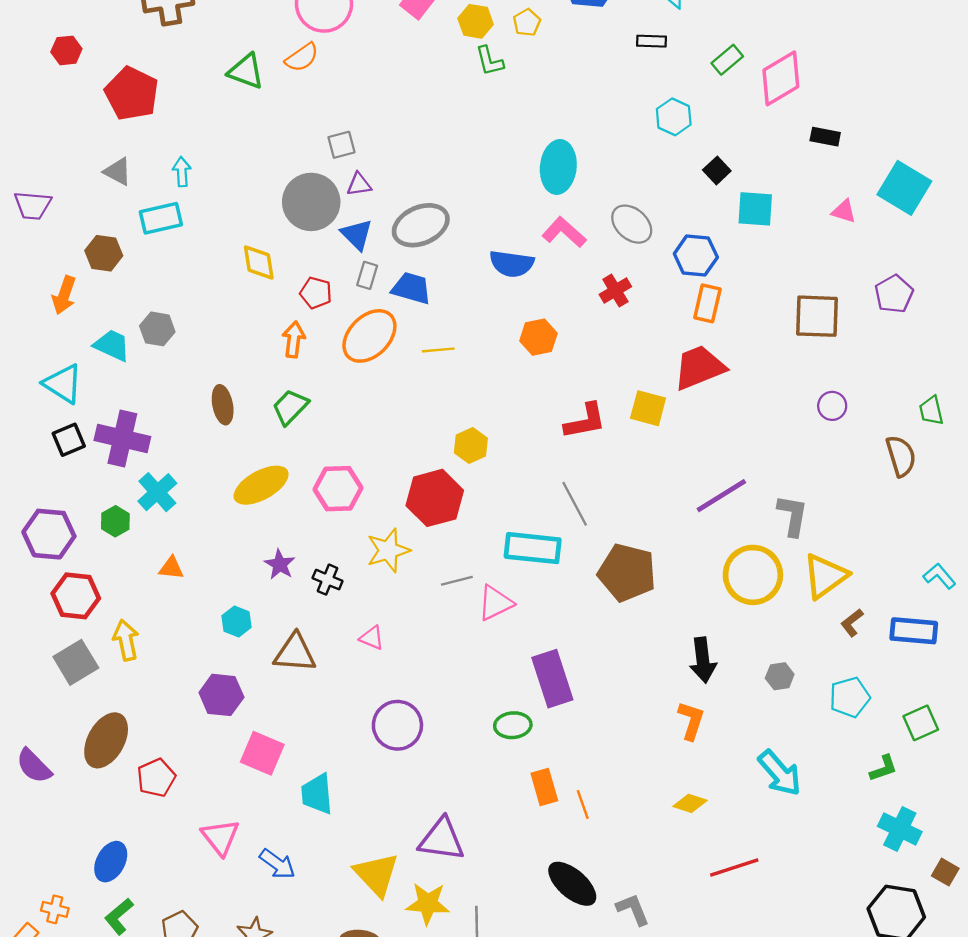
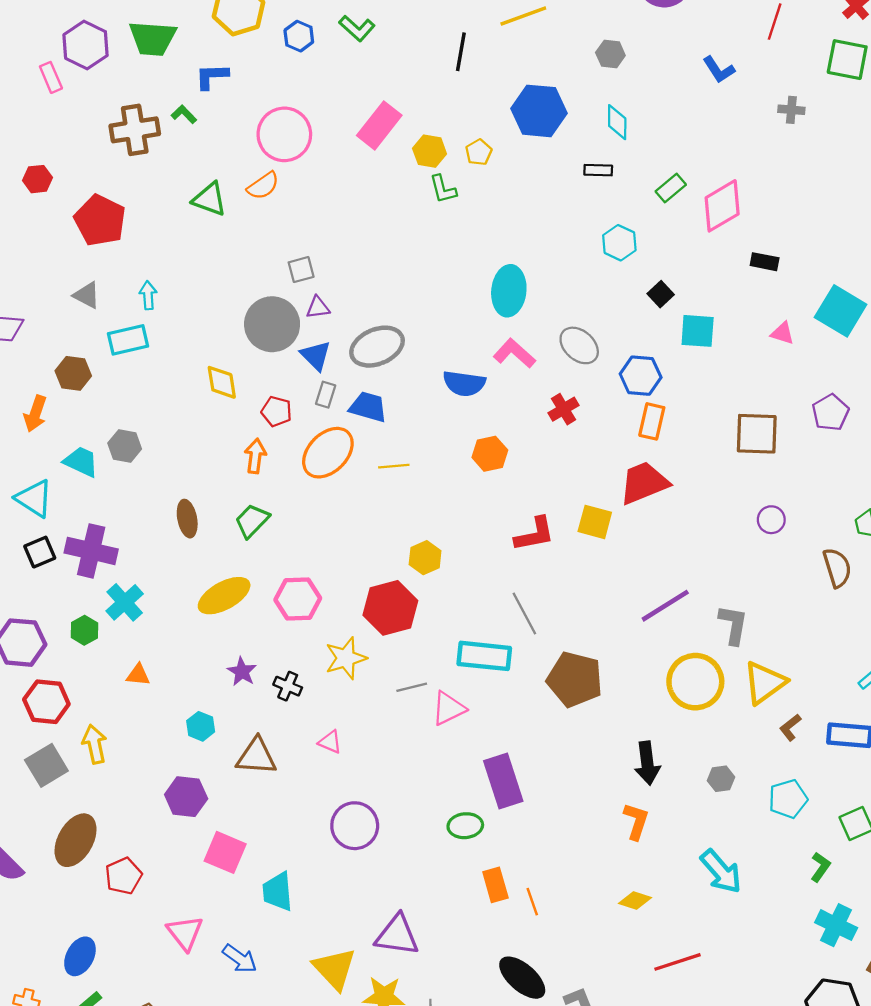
green L-shape: (883, 768) -> (820, 867), turned -36

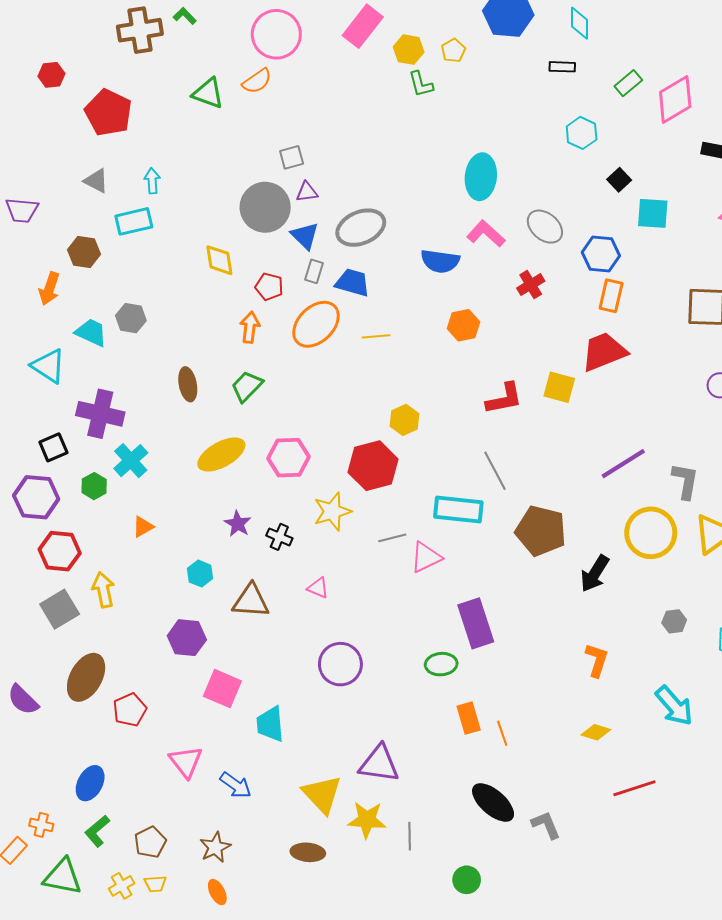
black square: (40, 552) -> (53, 447), moved
orange triangle: (138, 675) -> (143, 527), turned -35
black arrow: (647, 763) -> (595, 574), moved, turned 39

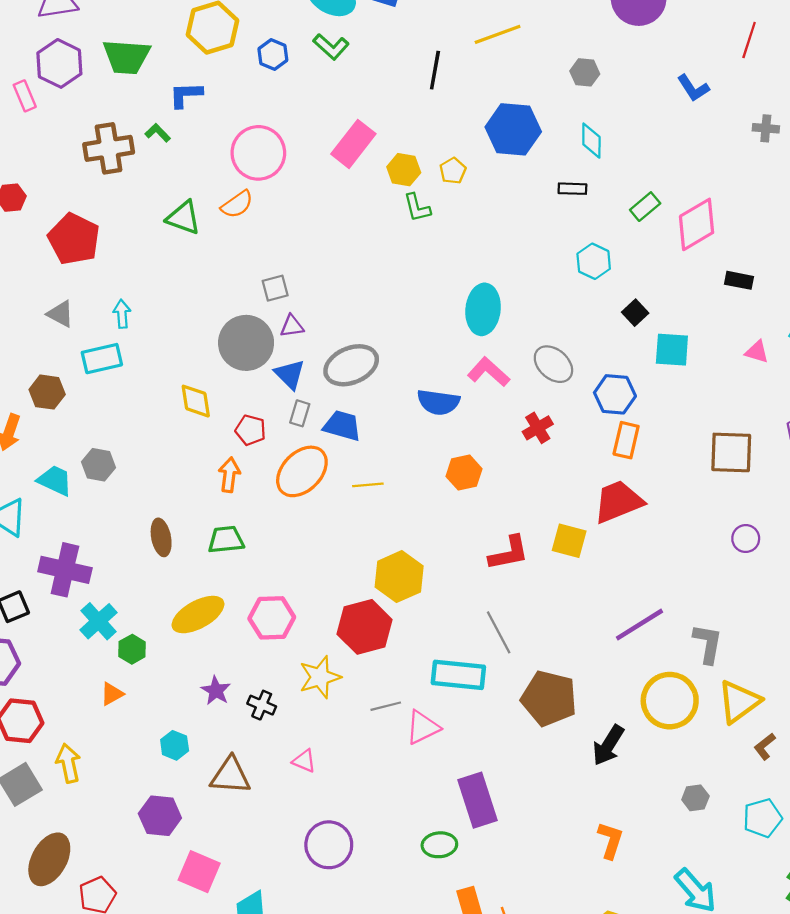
green trapezoid: (247, 386) -> (226, 540), turned 40
yellow hexagon: (405, 420) -> (399, 577), size x1.5
green hexagon: (94, 486) -> (132, 649), moved

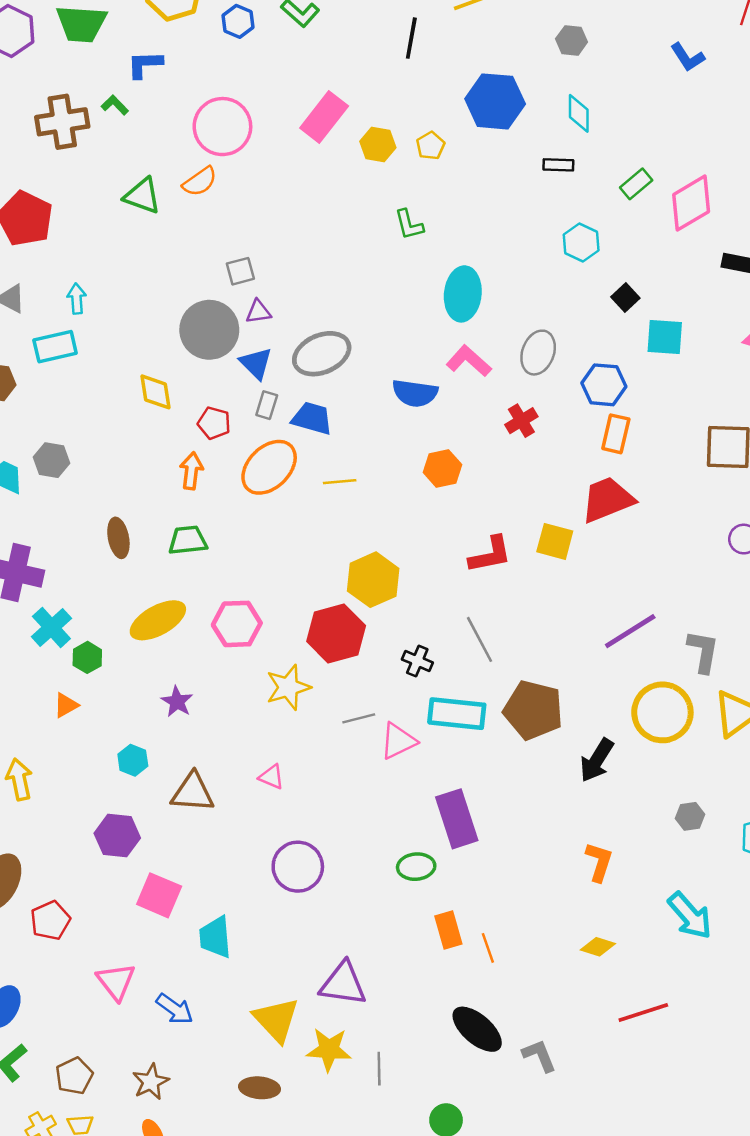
green L-shape: (417, 208) -> (409, 225), moved
gray ellipse: (553, 364) -> (538, 353), turned 69
cyan rectangle: (458, 675) -> (457, 714), moved
black cross: (262, 705) -> (417, 661), moved

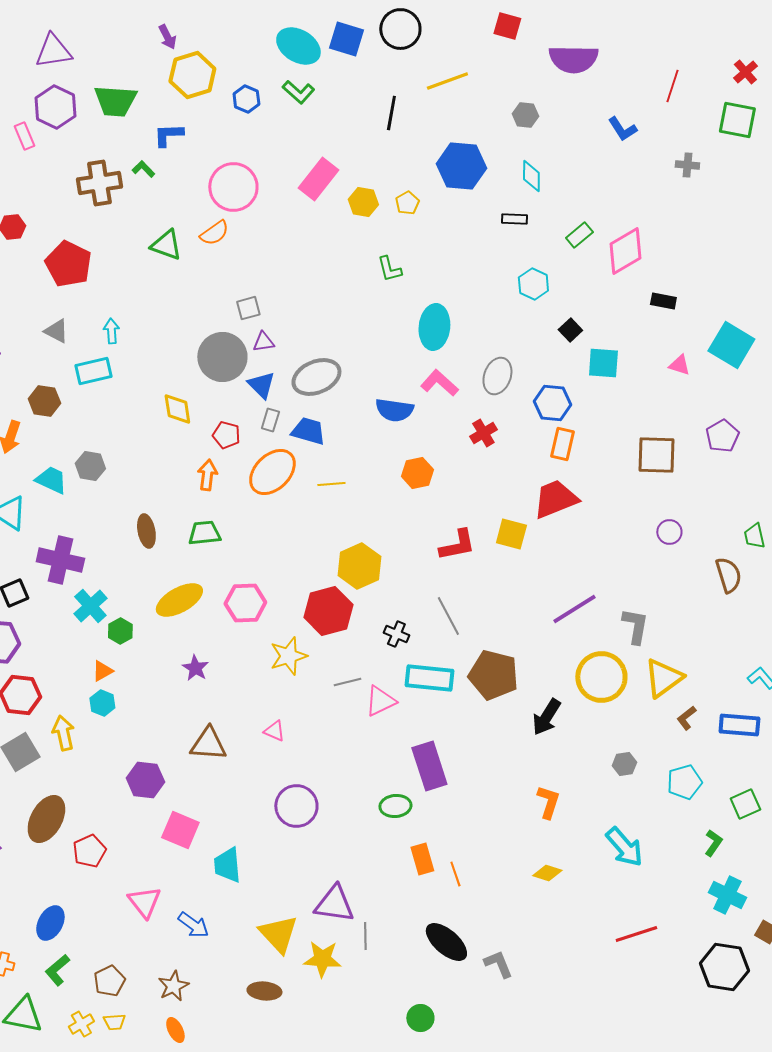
cyan hexagon: (133, 760) -> (102, 703), moved
red line: (643, 1012) -> (636, 934), moved
gray line: (379, 1069) -> (365, 936), moved

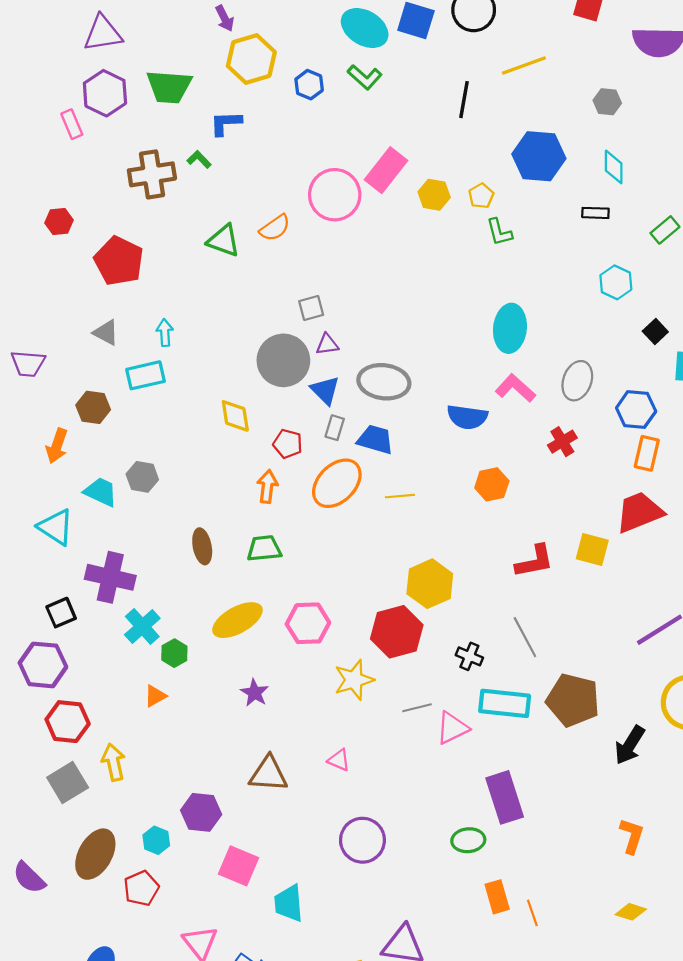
pink circle: (233, 187) -> (335, 195), moved
green L-shape: (389, 269) -> (499, 232), moved
gray ellipse: (316, 377) -> (384, 382), turned 30
cyan hexagon: (102, 703) -> (156, 840), moved

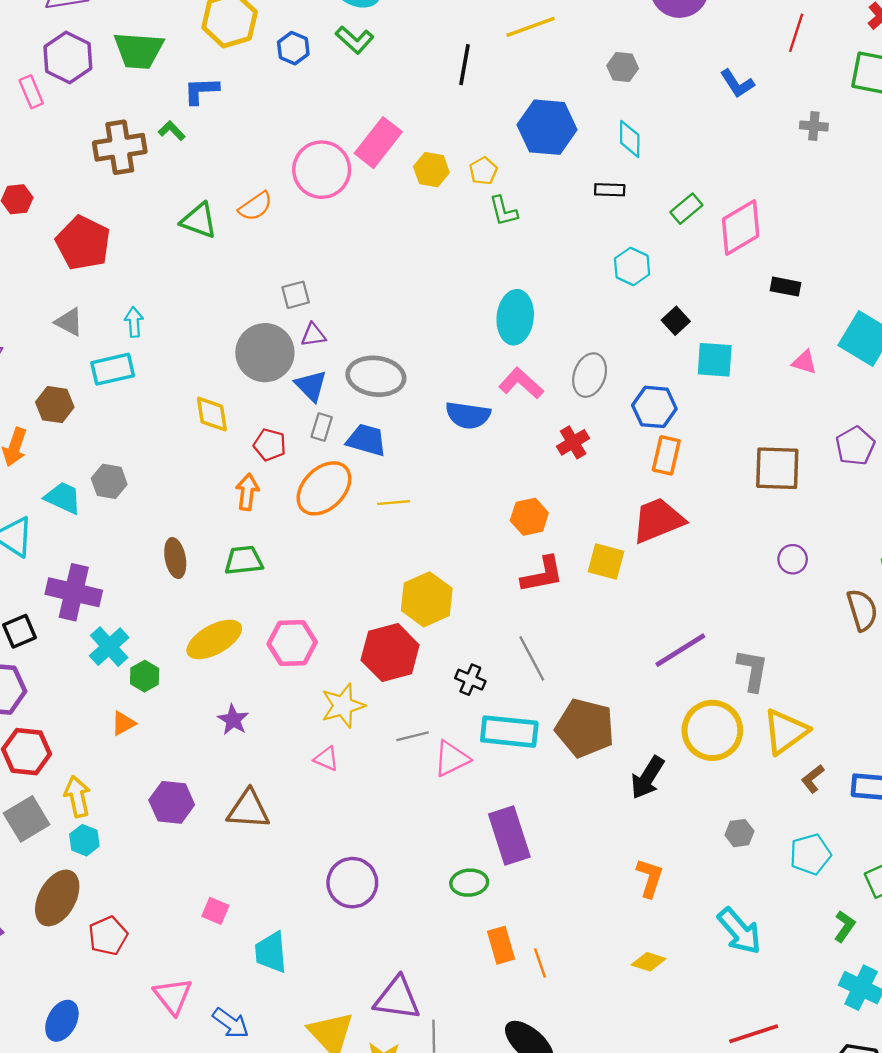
orange hexagon: (492, 484) -> (529, 517), moved
pink triangle: (339, 760) -> (326, 759), moved
purple hexagon: (201, 812) -> (172, 802), moved
cyan hexagon: (156, 840) -> (84, 840), moved
pink square: (239, 866) -> (215, 911), size x0.6

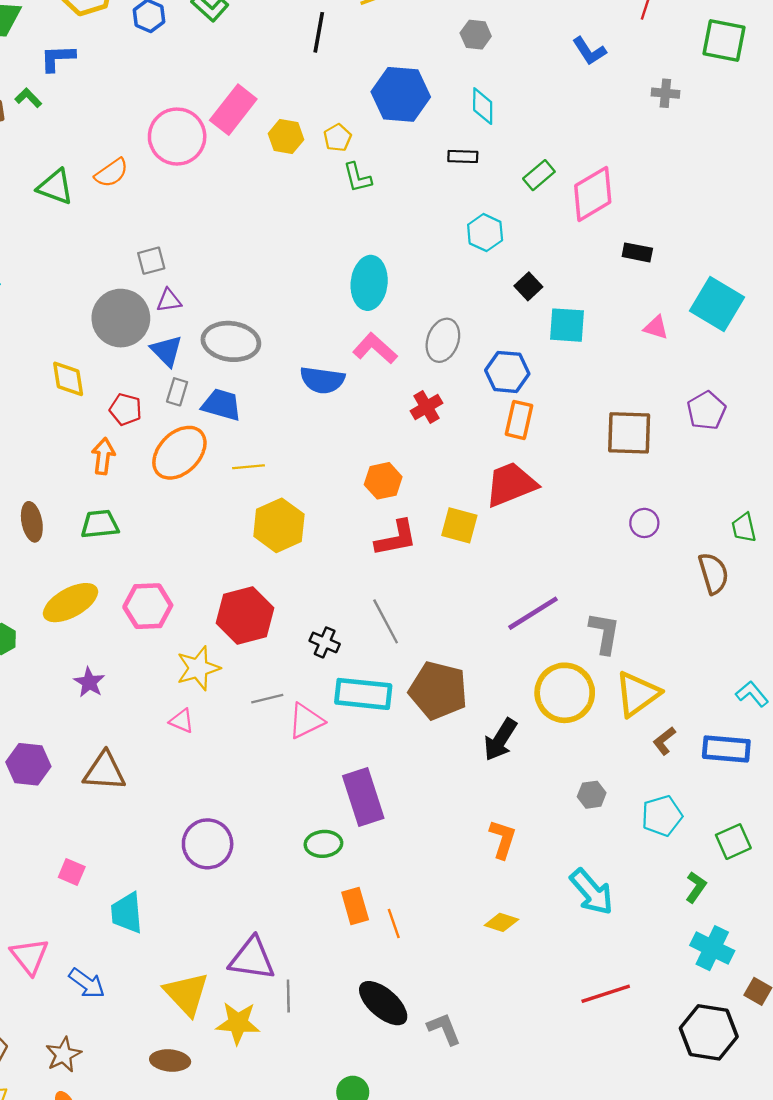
yellow hexagon: (427, 599) -> (279, 525), moved

